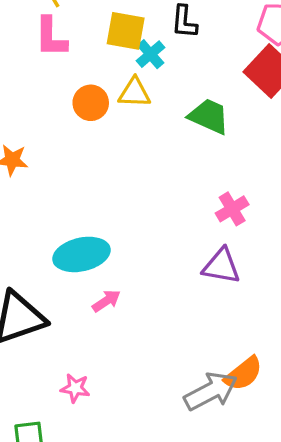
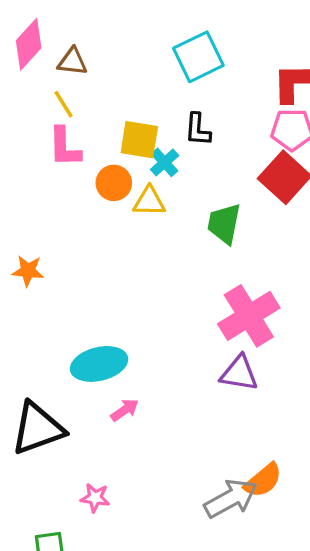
orange circle: (91, 103) -> (114, 183), moved
green trapezoid: (209, 116) -> (224, 224), turned -102
pink cross: (232, 209) -> (249, 316), size x1.8

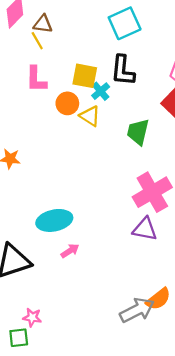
yellow line: (64, 104) -> (37, 41), moved
black L-shape: (198, 130) -> (123, 70), size x1.4
yellow triangle: (149, 201) -> (90, 116), turned 30
pink star: (95, 498) -> (32, 317), moved

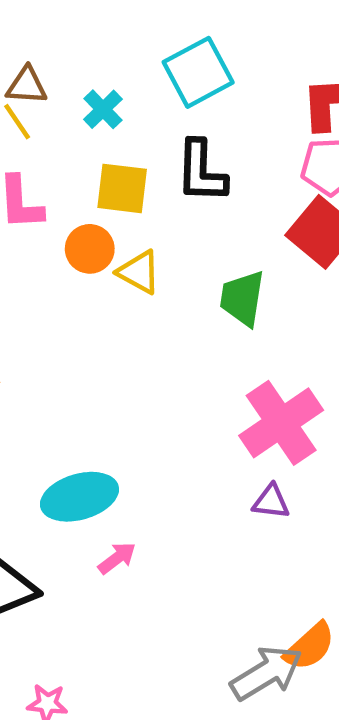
cyan cross: (101, 91) -> (103, 109), moved
purple triangle: (145, 229) -> (271, 502), size x0.7

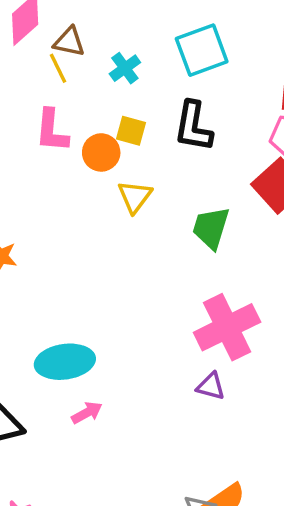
yellow square: (122, 188) -> (131, 131), size x0.7
orange circle: (90, 249) -> (101, 152), moved
yellow triangle: (139, 272) -> (135, 197), turned 30

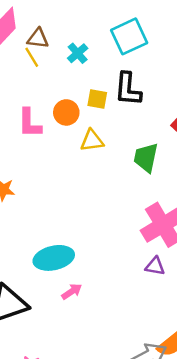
pink L-shape: (52, 131) -> (30, 123), moved
yellow square: (131, 131) -> (97, 99), moved
yellow triangle: (135, 197) -> (92, 141), turned 50

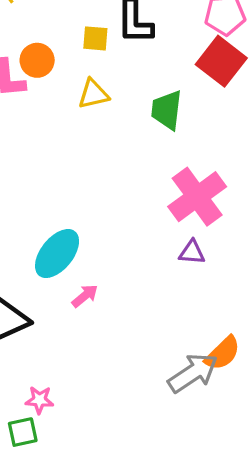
orange circle: (66, 112) -> (37, 60), moved
cyan ellipse: (54, 258) -> (57, 254), turned -33

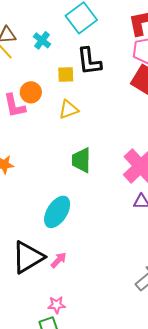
green trapezoid: (167, 110) -> (81, 160), moved
pink arrow: (85, 296) -> (59, 260), moved

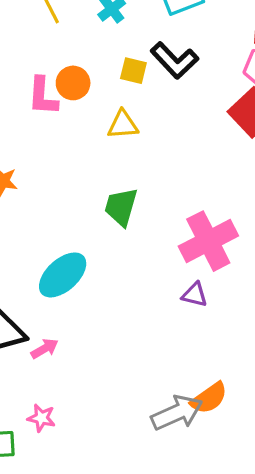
black L-shape: (89, 61) -> (174, 60), turned -52
pink star: (57, 305) -> (41, 418), moved

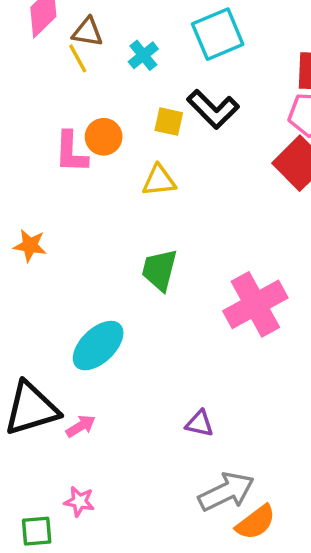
purple triangle: (195, 295) -> (199, 424), moved
orange semicircle: (209, 398) -> (256, 522), moved

